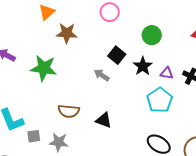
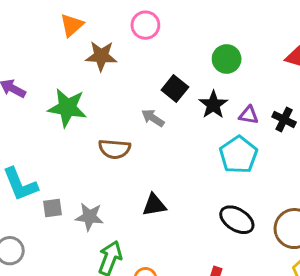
pink circle: (110, 12) -> (145, 25), moved
brown semicircle: (69, 111) -> (114, 149), moved
black triangle: (104, 120) -> (154, 205), moved, turned -30

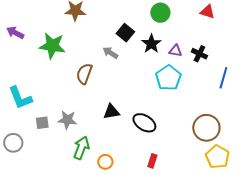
brown semicircle: (114, 149) -> (84, 74), turned 105
gray square: (53, 208) -> (42, 123), moved
black ellipse: (237, 220) -> (144, 123), moved

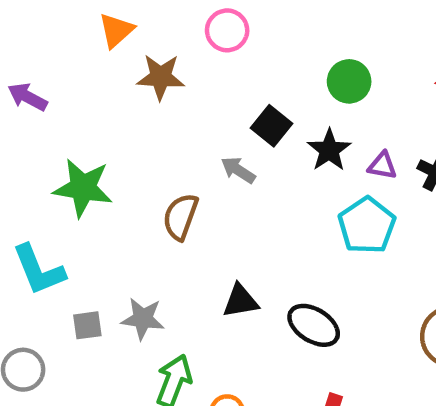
purple arrow: (15, 33) -> (28, 97), moved
green star: (52, 46) -> (83, 188), moved

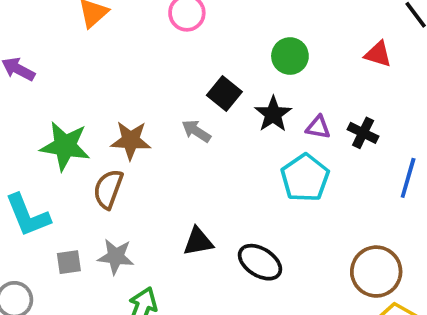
brown star: (161, 77) -> (131, 140), moved
brown semicircle: (181, 217) -> (108, 189), moved

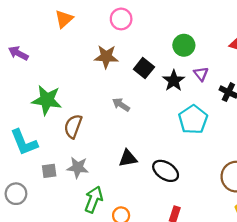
purple triangle: (318, 127) -> (201, 74), moved, turned 42
gray arrow: (196, 131) -> (121, 105), moved
brown star: (131, 140) -> (106, 57), moved

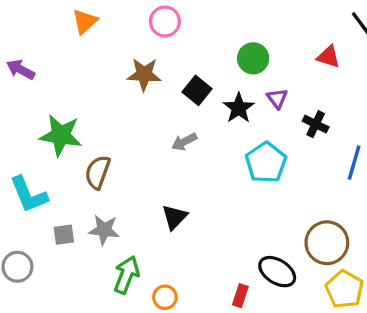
gray arrow: (121, 105) -> (184, 142), moved, turned -60
black triangle: (128, 158) -> (175, 217), turned -36
black ellipse: (166, 171) -> (277, 272), moved

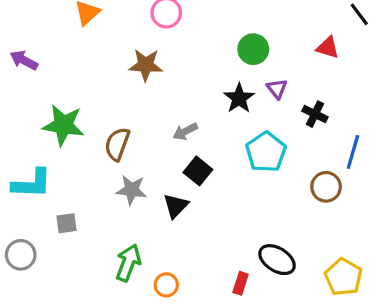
black square: (197, 90) -> (198, 171), moved
brown semicircle: (98, 172) -> (117, 144), moved
cyan L-shape: (29, 195) -> (32, 184), turned -66
gray star: (104, 230) -> (131, 190), moved
brown circle: (327, 243) -> (326, 187), moved, size x0.7

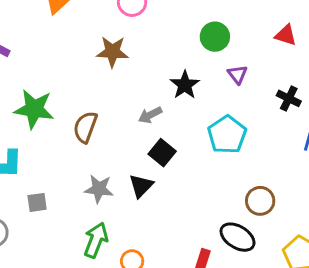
black star: (239, 98) -> (185, 85), moved
black cross: (315, 114) -> (289, 98), moved
brown circle: (326, 187) -> (260, 201), moved
gray star: (131, 190) -> (99, 189), moved

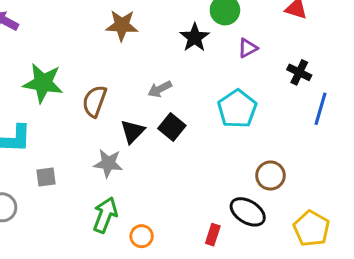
purple triangle: (238, 74) -> (248, 48), turned 40
black star: (185, 85) -> (195, 37), moved
black triangle: (141, 186) -> (132, 132), moved

